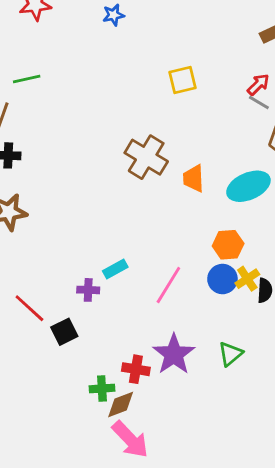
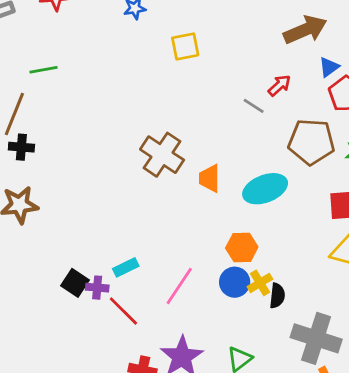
yellow square: (183, 80) -> (185, 46), moved
gray line: (259, 102) -> (254, 106), moved
red line: (29, 308) -> (123, 311), moved
black square: (64, 332) -> (75, 283), moved, turned -32

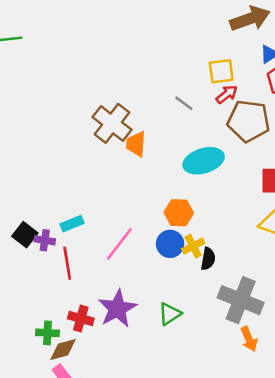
yellow square: (185, 46) -> (221, 71), moved
red arrow: (279, 85) -> (227, 94), moved
gray line: (254, 106) -> (184, 103), moved
orange trapezoid: (209, 178) -> (136, 144), moved
red line: (123, 311) -> (67, 263), turned 32

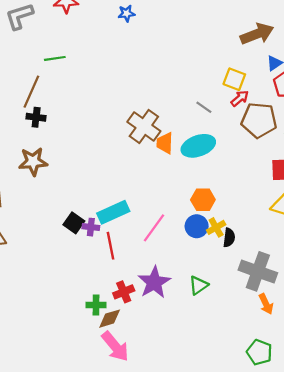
yellow square: (221, 71) -> (234, 79), turned 30
cyan ellipse: (204, 161) -> (198, 146), moved
cyan rectangle: (72, 224) -> (113, 212), size x1.6
red cross: (81, 318) -> (124, 292), turned -36

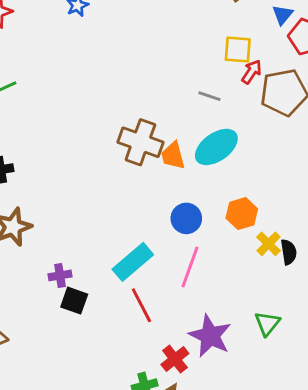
black square: (74, 223) -> (74, 301), moved
blue circle: (197, 226) -> (186, 218), moved
purple cross: (91, 227) -> (60, 275), moved

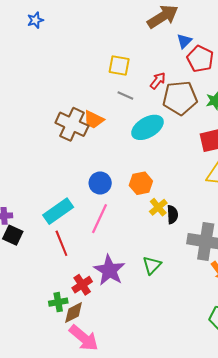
yellow square: (238, 50) -> (119, 66), moved
cyan ellipse: (216, 147) -> (147, 127), moved
orange trapezoid: (173, 156) -> (94, 120), moved, turned -55

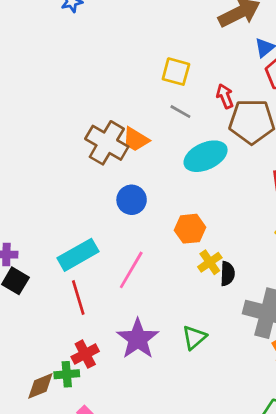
red arrow: (158, 81) -> (225, 96), turned -66
blue circle: (100, 183) -> (132, 200), moved
red cross: (82, 285) -> (85, 354), moved
brown diamond: (74, 312) -> (40, 386), moved

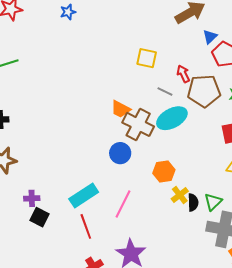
gray line: (180, 112) -> (165, 91), moved
brown cross: (107, 143) -> (138, 124), moved
green triangle: (194, 337) -> (213, 202), moved

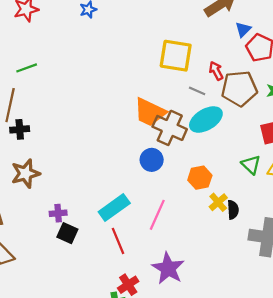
yellow square: (147, 58) -> (176, 56), size x1.5
orange trapezoid: (121, 109) -> (150, 112), size x1.5
green triangle: (213, 202) -> (251, 165), moved, turned -30

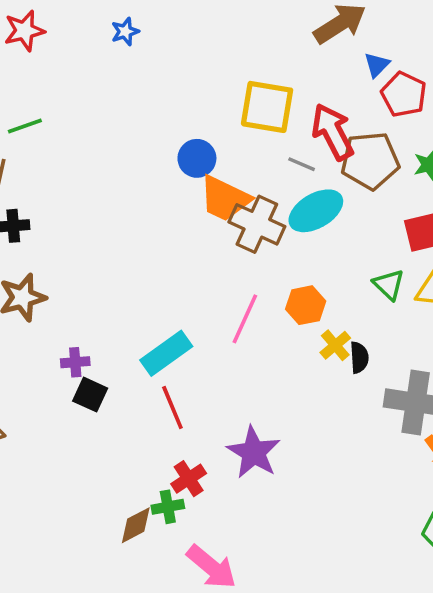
red arrow: (216, 71) -> (333, 132), size x1.8
blue circle: (152, 160) -> (197, 158), moved
pink line: (157, 215) -> (245, 319), moved

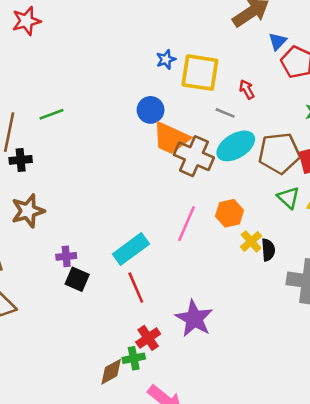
blue star: (125, 32) -> (166, 59), moved
green line: (25, 126) -> (52, 114), moved
red arrow: (333, 132) -> (247, 90), size x0.5
brown pentagon: (370, 161) -> (279, 153), moved

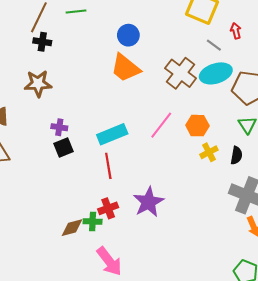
blue circle: (151, 110) -> (128, 35), moved
orange trapezoid: (171, 138) -> (125, 68), moved
black semicircle: (268, 250) -> (236, 155), moved
black square: (77, 279) -> (63, 148), turned 30

